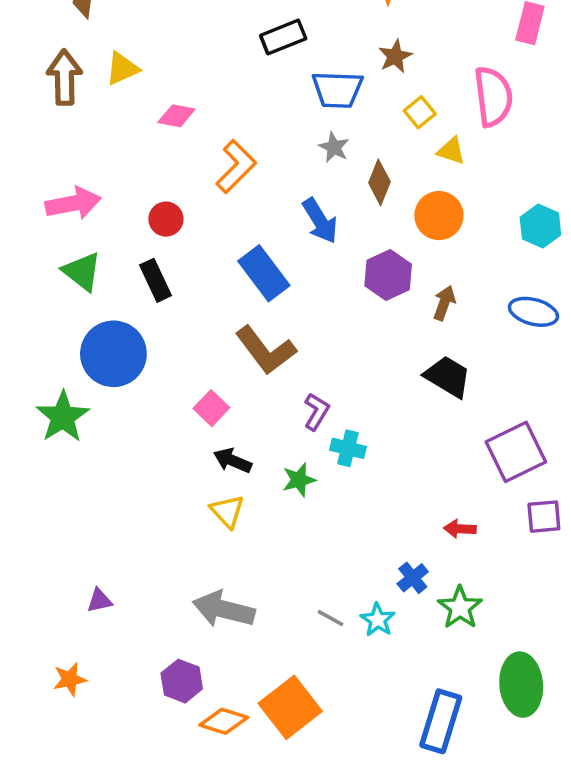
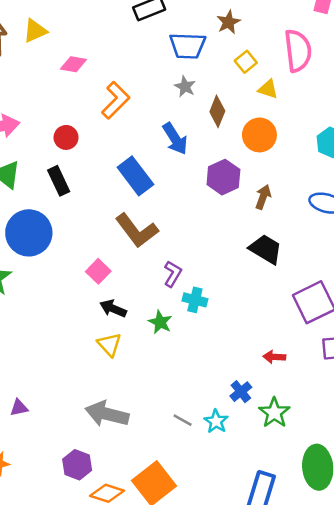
green star: (299, 480) -> (160, 322), turned -30

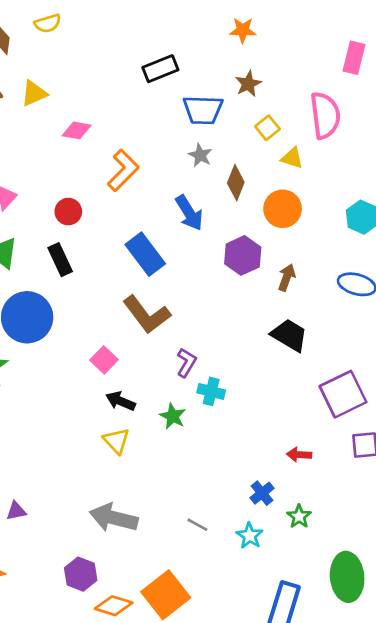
green star: (274, 413) -> (299, 516), size x0.7
cyan star: (216, 421) -> (250, 536), moved

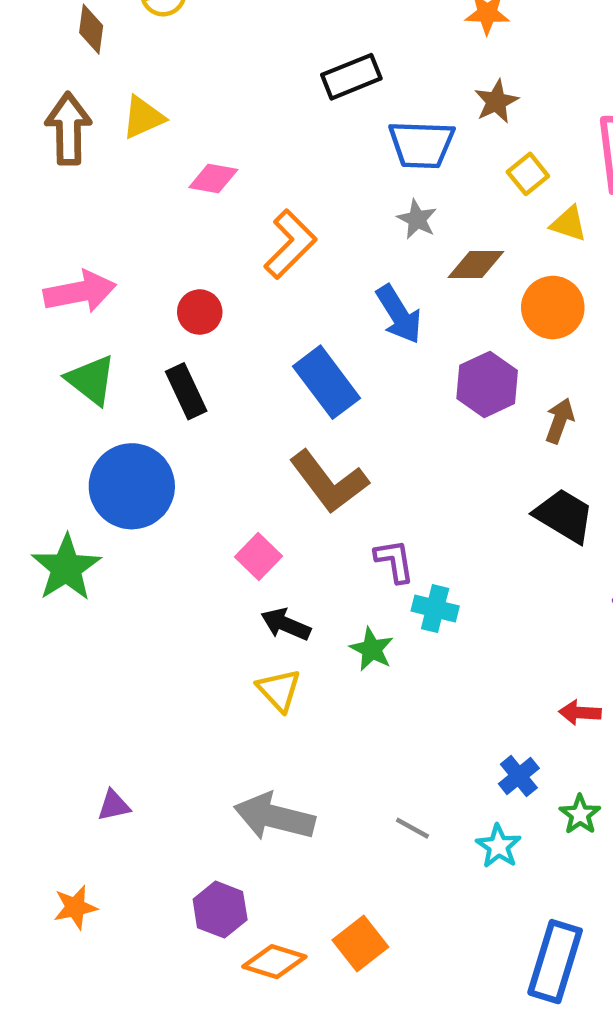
brown diamond: (236, 183) -> (476, 264), turned 68
purple L-shape: (186, 363) -> (394, 561), turned -40
orange square: (166, 595) -> (360, 943), size x0.7

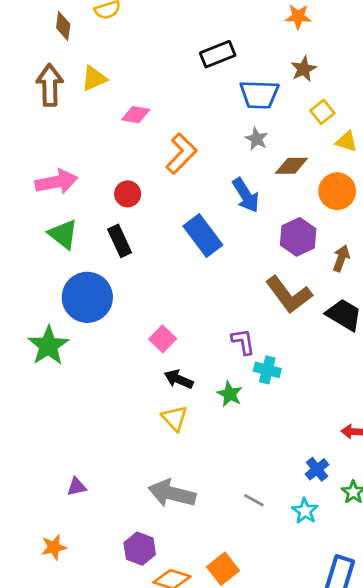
brown L-shape: (329, 482) -> (289, 295), moved

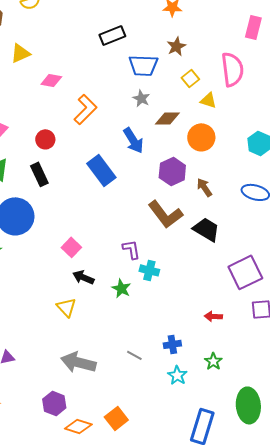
brown arrow: (341, 258) -> (204, 187), turned -54
yellow triangle: (175, 418) -> (66, 307), moved
blue cross: (317, 469) -> (172, 344), moved, turned 30
gray line: (254, 500) -> (134, 355), moved

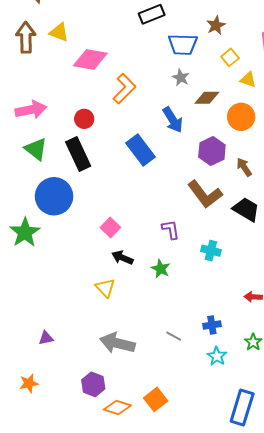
yellow triangle: (20, 53) -> (59, 32), turned 45
pink diamond: (51, 80) -> (90, 59), size x1.6
black rectangle: (39, 174) -> (78, 154), size x1.4
cyan cross: (149, 270) -> (211, 251), moved

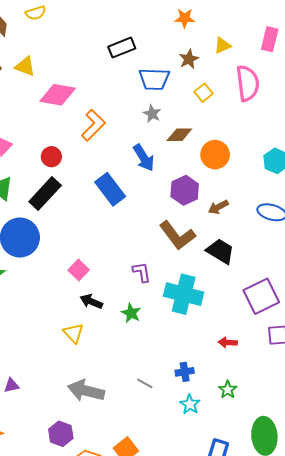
yellow triangle: (248, 80) -> (222, 45), moved, turned -42
black rectangle: (78, 154) -> (45, 193), turned 68
brown arrow: (244, 167) -> (218, 207), turned -84
cyan cross: (211, 251) -> (184, 294), size x1.8

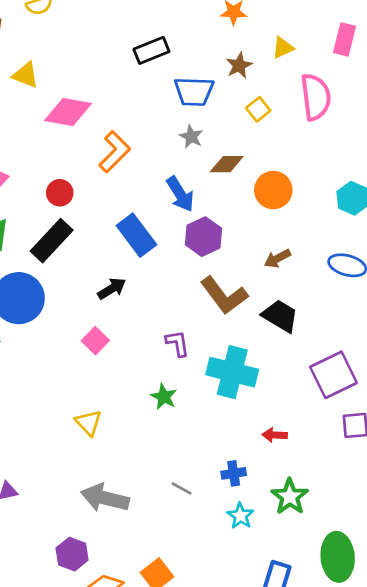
purple hexagon: (185, 190) -> (203, 237), moved
black arrow: (91, 302) -> (112, 289), moved, turned 125
red arrow: (228, 342) -> (275, 435), moved
green star: (228, 390) -> (290, 497), size x1.5

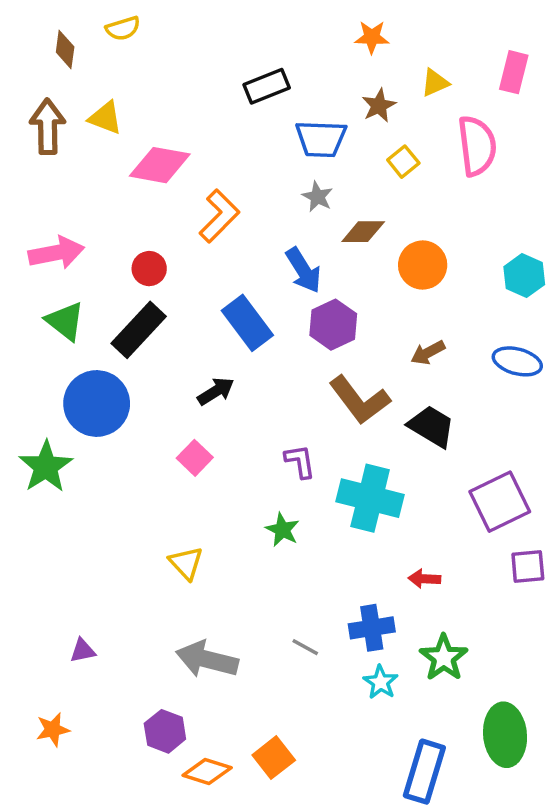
blue cross: (234, 473) -> (372, 628), size x1.4

